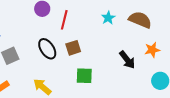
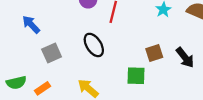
brown square: (73, 48) -> (154, 53), moved

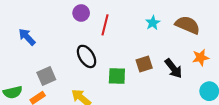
gray square: (52, 53) -> (46, 76), moved
green square: (136, 76) -> (117, 76), moved

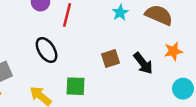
green square: (117, 76) -> (76, 86), moved

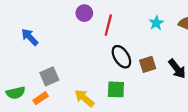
black ellipse: (47, 50) -> (121, 57), moved

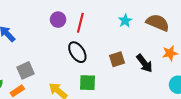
purple circle: (84, 13) -> (58, 20), moved
black ellipse: (121, 57) -> (77, 52), moved

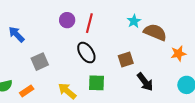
brown semicircle: (158, 23) -> (155, 32), moved
black arrow: (144, 63) -> (145, 82), moved
gray square: (25, 70) -> (40, 62), moved

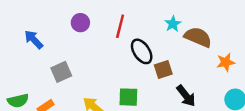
purple circle: (67, 20) -> (80, 23), moved
black ellipse: (86, 53) -> (142, 51), moved

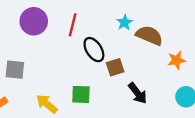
purple circle: (80, 23) -> (34, 21), size x1.5
gray square: (61, 72) -> (15, 70), turned 30

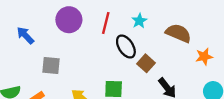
cyan star: (125, 22) -> (139, 21), moved
brown square: (115, 67) -> (146, 63), turned -30

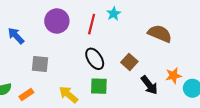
cyan star: (139, 21) -> (114, 14), moved
black ellipse: (126, 47) -> (95, 59), moved
orange star: (204, 57) -> (173, 76), moved

